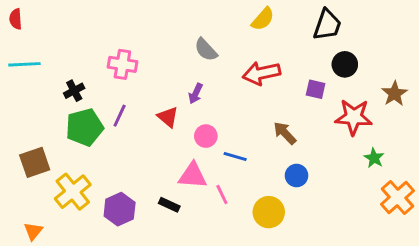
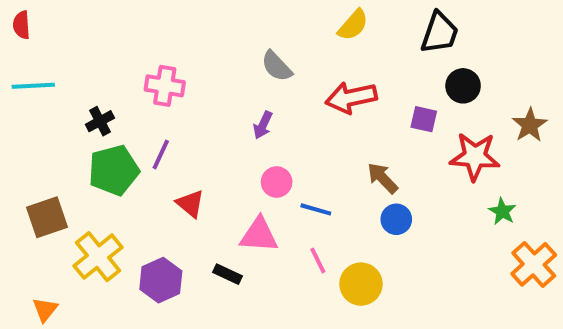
red triangle: (168, 117) -> (190, 204), moved
blue circle: (297, 176) -> (396, 219), moved
pink line: (222, 195) -> (318, 260), moved

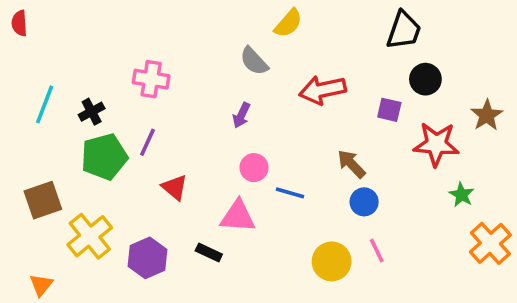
yellow semicircle: (353, 25) -> (288, 23), moved
cyan line: (33, 86) -> (45, 104), moved, turned -66
pink line: (318, 260) -> (377, 251), moved

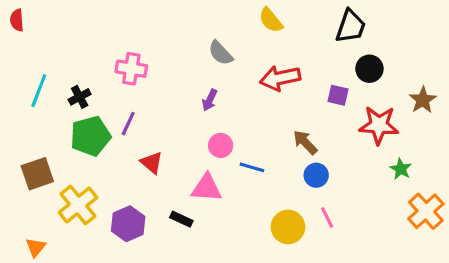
yellow semicircle: (288, 23) -> (271, 20), moved, turned 100

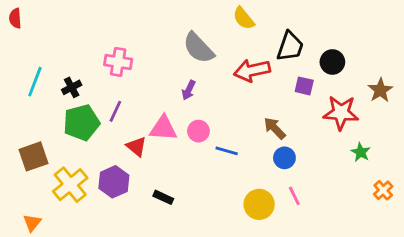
black trapezoid: (351, 26) -> (290, 46), moved
gray semicircle: (221, 53) -> (198, 48), size x1.4
pink triangle: (206, 188) -> (163, 128), moved
orange cross: (426, 211) -> (383, 190), size x0.6
purple hexagon: (128, 224) -> (114, 182), moved

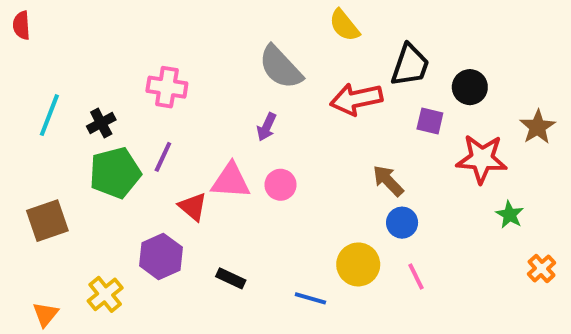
blue line: (227, 151) -> (310, 298), moved
yellow cross: (70, 185) -> (105, 294), moved, size x0.7
yellow circle: (259, 204) -> (358, 264), moved

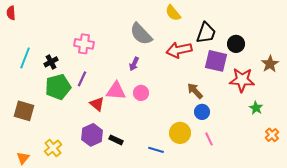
purple square: (430, 121) -> (216, 61), size x1.6
brown square: (47, 221) -> (24, 111), turned 35
purple hexagon: (161, 256) -> (92, 135), moved

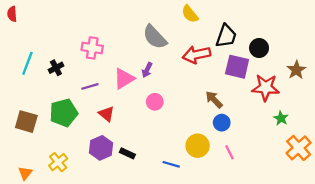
purple line: (82, 79) -> (90, 86), turned 49
green pentagon: (58, 87) -> (64, 113), moved
pink triangle: (116, 91) -> (124, 79), moved, turned -35
orange cross: (272, 135) -> (299, 148), size x1.6

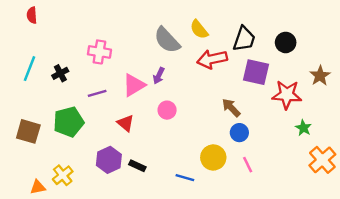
red semicircle: (12, 14) -> (32, 15), moved
yellow semicircle: (190, 14) -> (199, 29), moved
black circle: (259, 48) -> (286, 42), moved
red triangle: (106, 114) -> (126, 123), moved
orange triangle: (25, 173) -> (38, 187), moved, turned 40

